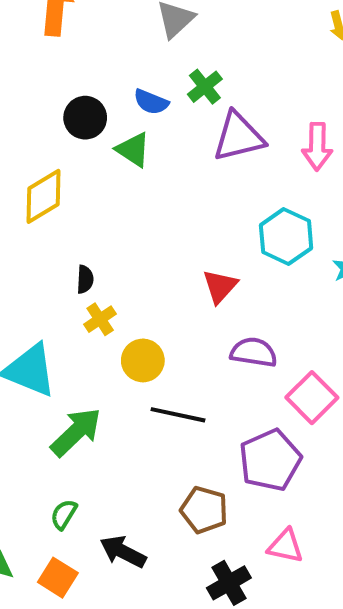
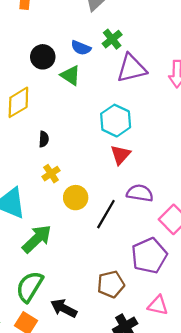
cyan hexagon: (286, 237) -> (116, 121), moved
black semicircle: (85, 279) -> (44, 139), moved
black line: (178, 415) -> (106, 214), moved, turned -72
brown pentagon: (204, 510) -> (111, 284), turned -30
green semicircle: (64, 514) -> (30, 287), size x1.8

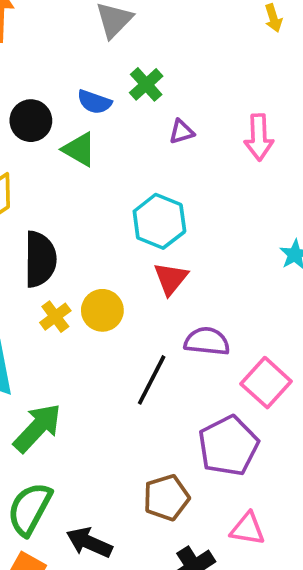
purple triangle: (132, 68) -> (182, 132), size x0.5
black semicircle: (44, 139) -> (40, 259), size x2.0
yellow circle: (76, 198) -> (102, 310), moved

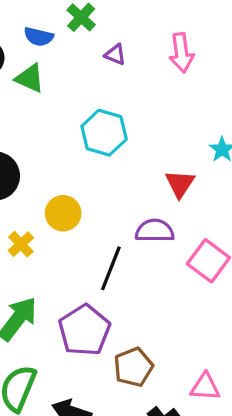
purple triangle: (182, 132) -> (115, 55), turned 45
red triangle: (171, 278) -> (180, 184), moved
yellow cross: (55, 317) -> (21, 244), moved
purple pentagon: (228, 446) -> (84, 330), moved

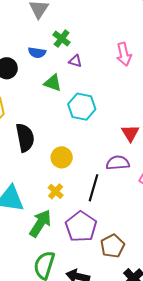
purple triangle: (115, 55) -> (75, 61), moved
green triangle: (30, 78) -> (53, 83), moved
yellow cross: (21, 244) -> (56, 191), moved

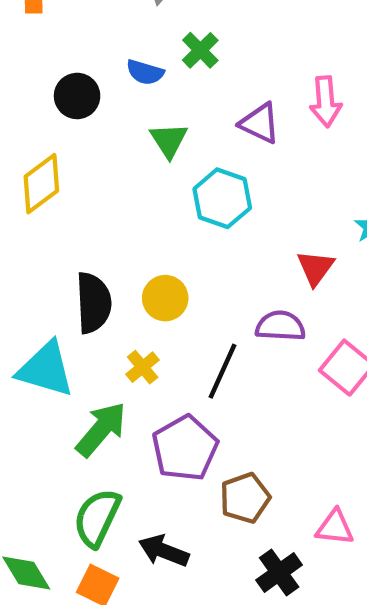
purple triangle: (75, 61) -> (260, 123), moved, size x1.5
green triangle: (53, 83) -> (169, 140), turned 30
black semicircle: (25, 138) -> (93, 303), moved

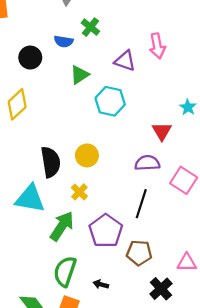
green triangle: (169, 140) -> (80, 75), turned 36
black line: (223, 371) -> (141, 204), moved
brown pentagon: (245, 498) -> (139, 253), turned 30
black arrow: (164, 551) -> (101, 284), size x0.6

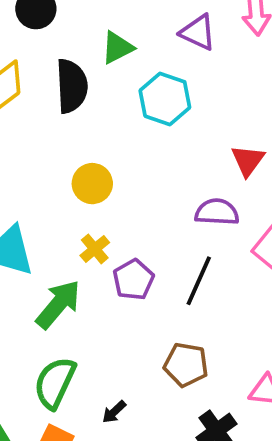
yellow circle: (87, 155) -> (92, 184), moved
black semicircle: (51, 162) -> (72, 86), moved
purple pentagon: (106, 231) -> (133, 280), moved, size x0.7
black arrow: (101, 284) -> (114, 412), turned -64

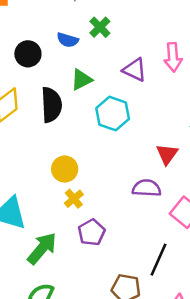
yellow cross: (95, 249) -> (74, 199), moved
black line: (199, 281) -> (159, 260), moved

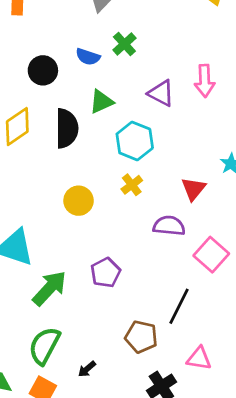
yellow cross: (74, 199) -> (132, 185), moved

